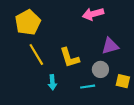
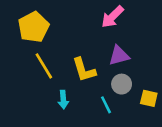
pink arrow: (93, 14) -> (112, 17), turned -30
purple triangle: (110, 46) -> (119, 56), moved
cyan line: (88, 87) -> (106, 105), turned 72

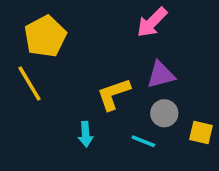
yellow line: (44, 66) -> (30, 84), moved
yellow L-shape: (84, 70) -> (114, 94), turned 88
cyan line: (106, 105) -> (143, 141), turned -42

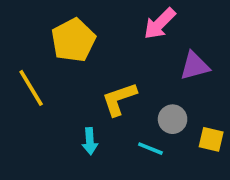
yellow pentagon: (45, 36) -> (73, 40), moved
purple triangle: (161, 75) -> (195, 66), moved

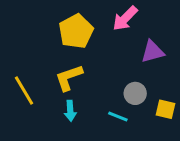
yellow pentagon: (73, 40) -> (76, 31), moved
yellow line: (31, 88) -> (24, 91), moved
yellow L-shape: (119, 99) -> (69, 78), moved

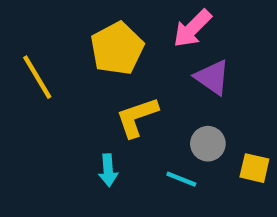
purple triangle: (153, 52) -> (212, 77), moved, turned 50
yellow L-shape: (69, 78) -> (137, 117), moved
yellow line: (24, 91) -> (37, 77), moved

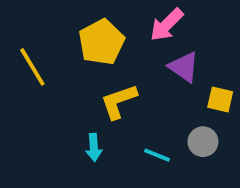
gray circle: (208, 144) -> (203, 142), moved
yellow square: (254, 168) -> (220, 99), moved

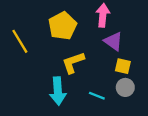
pink arrow: (167, 25) -> (103, 15), turned 140
yellow square: (220, 99) -> (123, 66), moved
cyan arrow: (94, 147) -> (58, 91), size x1.6

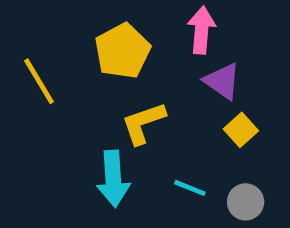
yellow square: (123, 66) -> (241, 130), turned 35
gray circle: (125, 87) -> (246, 202), moved

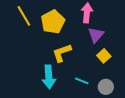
yellow line: (39, 81) -> (24, 16), moved
purple triangle: (222, 81) -> (96, 35), turned 36

